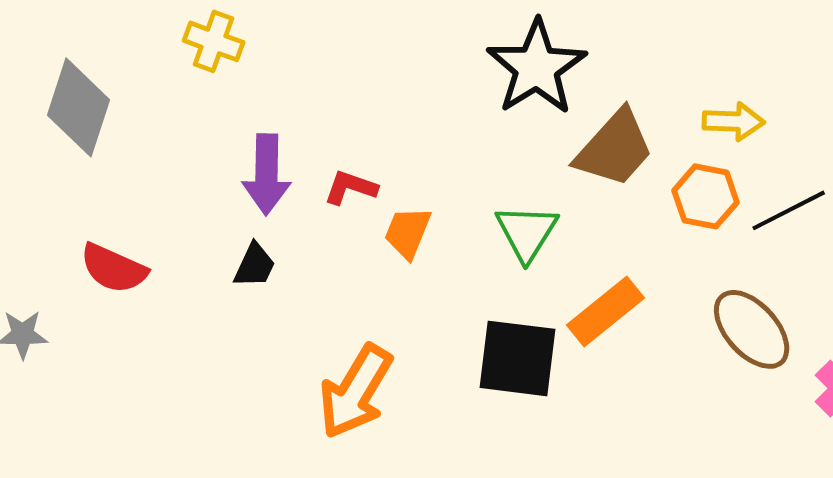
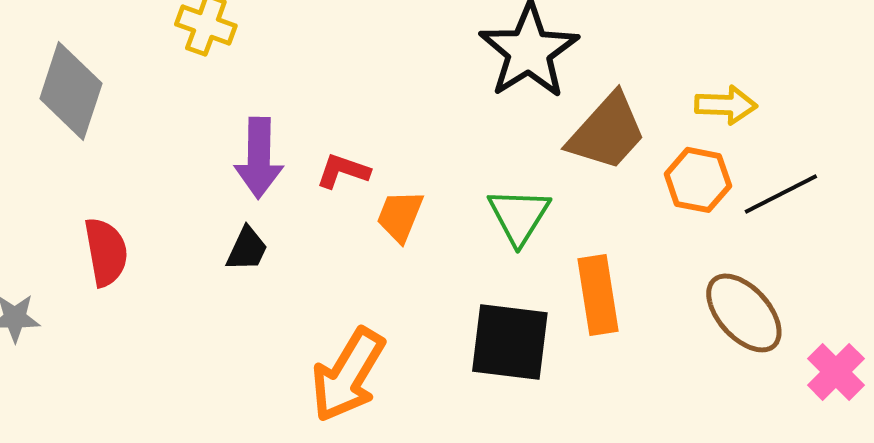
red semicircle: (114, 268) -> (106, 252), turned -124
orange rectangle: (606, 311) -> (598, 295), turned -60

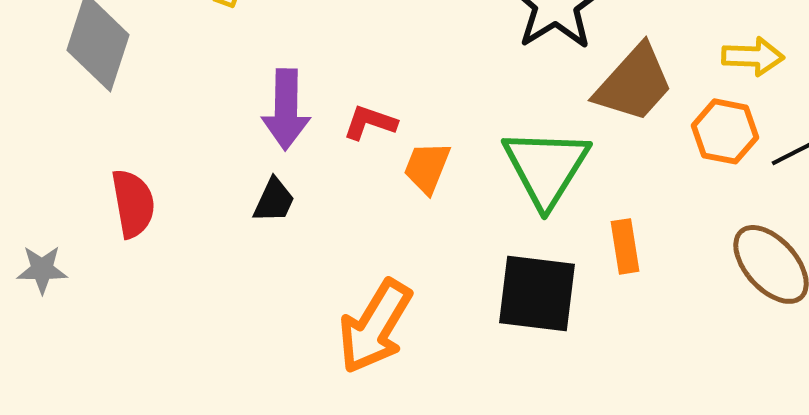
green triangle: (519, 216) -> (546, 167), size x1.4
orange rectangle: (598, 295) -> (625, 246), size x0.7

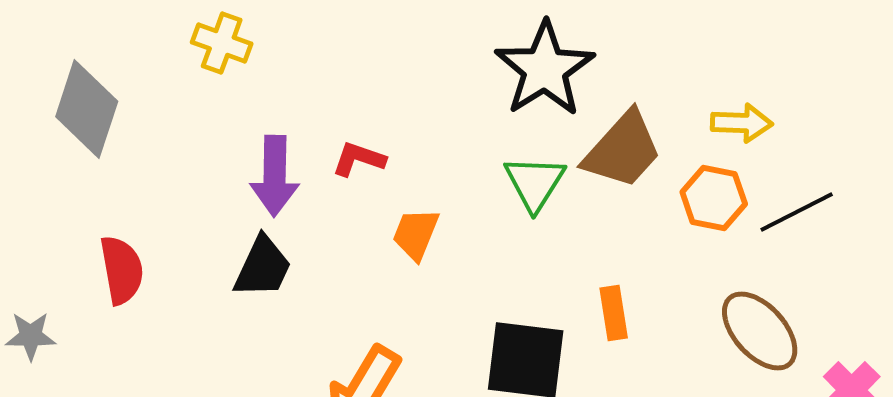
red L-shape: (370, 122) -> (359, 159), moved
green triangle: (546, 167) -> (535, 183), moved, size x0.7
black trapezoid: (274, 200) -> (263, 267), size x1.4

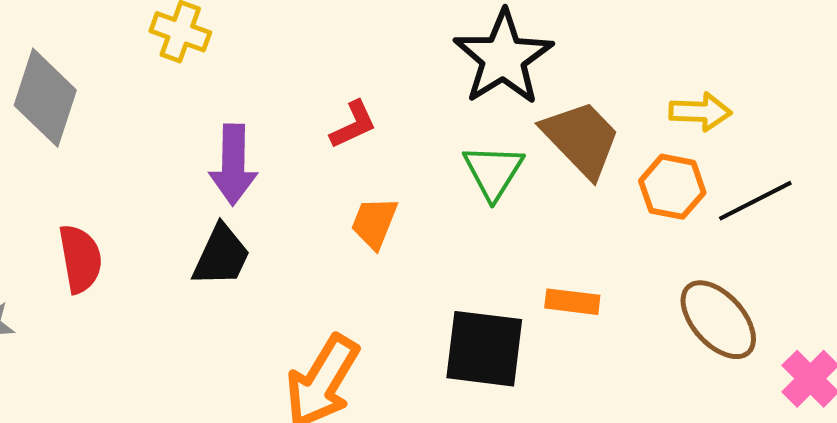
brown trapezoid: (623, 150) -> (581, 139), turned -86
red L-shape: (359, 159) -> (353, 125), moved, turned 136
orange rectangle: (614, 313) -> (572, 302), turned -74

